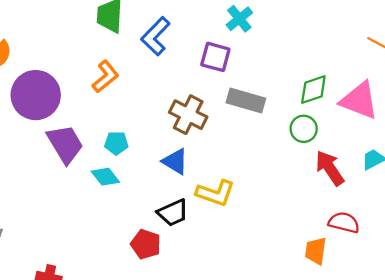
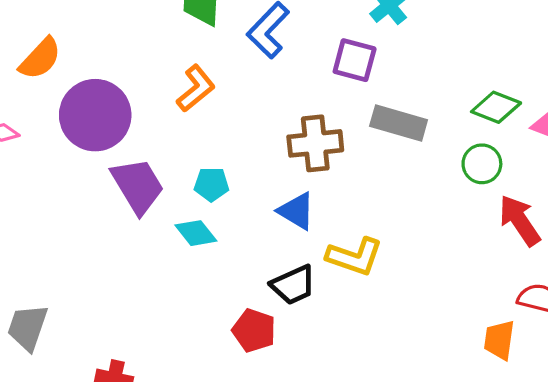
green diamond: (313, 90) -> (496, 107), turned 40
brown cross: (188, 115) -> (315, 143), turned -33

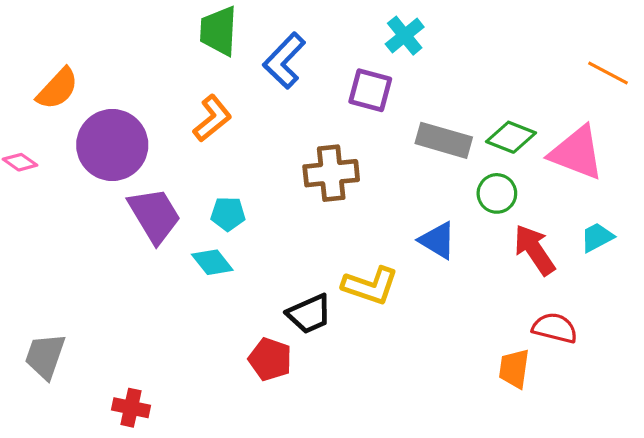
gray rectangle: (399, 123) -> (444, 140), moved
blue triangle: (296, 211) -> (437, 240), moved

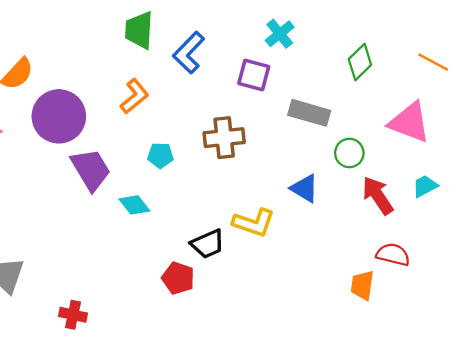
green diamond: (511, 137) -> (360, 62), moved, turned -66
cyan pentagon: (228, 214) -> (160, 155), moved

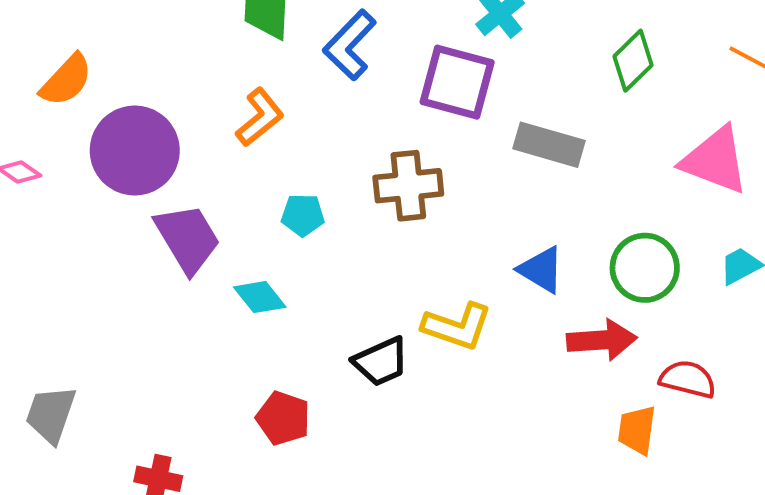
purple square: (254, 75) -> (457, 82), size x1.4
green circle: (349, 153) -> (645, 268), moved, size x1.4
red arrow: (378, 195) -> (602, 340), moved, turned 120
red pentagon: (178, 278) -> (283, 418), moved

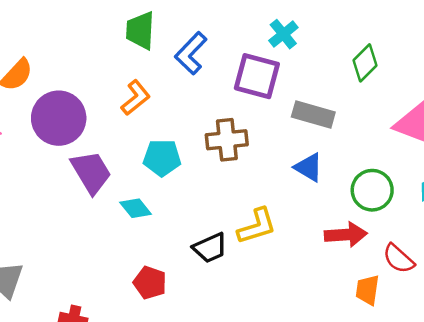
cyan pentagon: (303, 215) -> (162, 158), size x1.4
blue triangle: (541, 270) -> (309, 167), moved
yellow L-shape: (457, 326) -> (257, 226), turned -36
red semicircle: (688, 379) -> (399, 259), turned -152

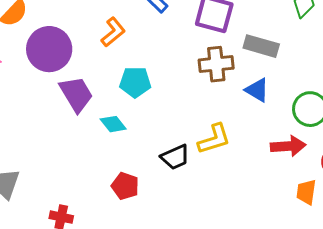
brown cross: (227, 140) -> (216, 64), moved

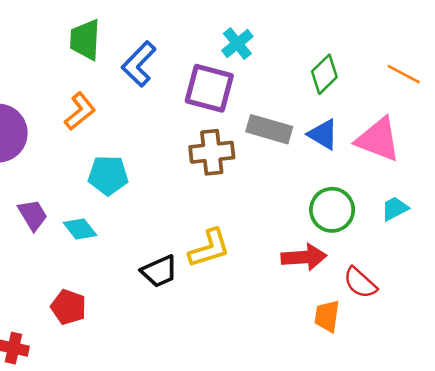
blue triangle: (257, 90) -> (323, 134), moved
purple trapezoid: (76, 94) -> (33, 215), moved, size x0.7
red pentagon: (125, 186) -> (68, 307), moved

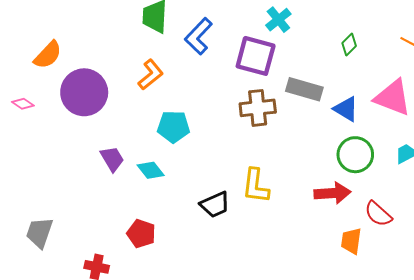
green diamond: (324, 74) -> (349, 45), size x0.7
blue triangle: (323, 134) -> (346, 109), moved
yellow L-shape: (209, 248) -> (256, 186), turned 114

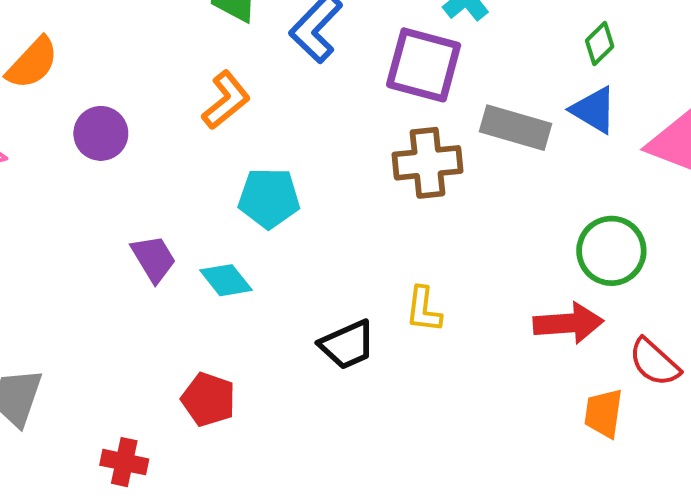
purple circle: (84, 92) -> (101, 133), size x0.6
blue triangle: (346, 109) -> (594, 110), moved
yellow L-shape: (256, 186) -> (424, 310), size x0.7

